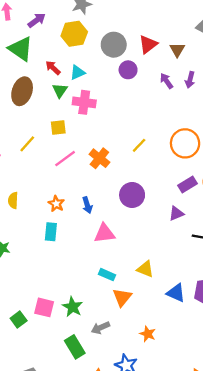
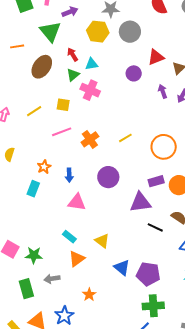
gray circle: (114, 45) -> (130, 32), moved
purple triangle: (176, 213) -> (140, 202), size x1.6
green star: (72, 307) -> (34, 255), turned 30

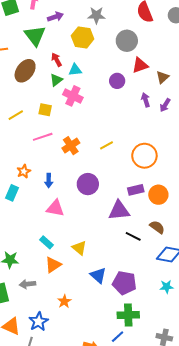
gray circle: (130, 32) -> (127, 41), moved

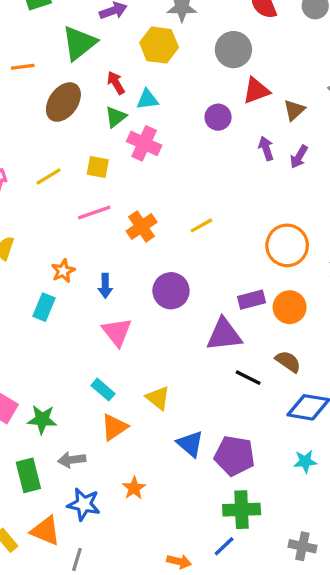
green triangle: (35, 36) -> (79, 43), turned 30
orange circle: (144, 156) -> (287, 245), moved
pink triangle: (55, 208) -> (117, 332), turned 42
blue star: (39, 322) -> (84, 504), moved, turned -30

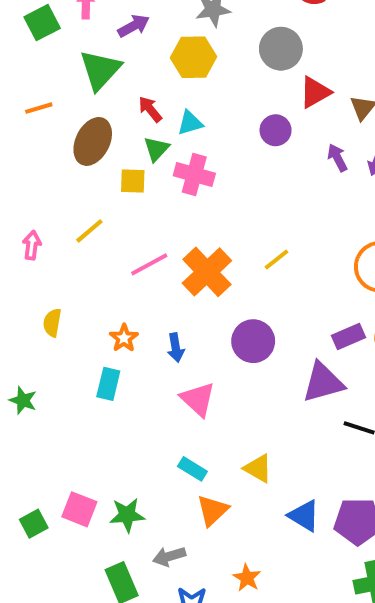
yellow square: (98, 167) -> (133, 181), moved
orange cross: (142, 227) -> (207, 272), size x1.4

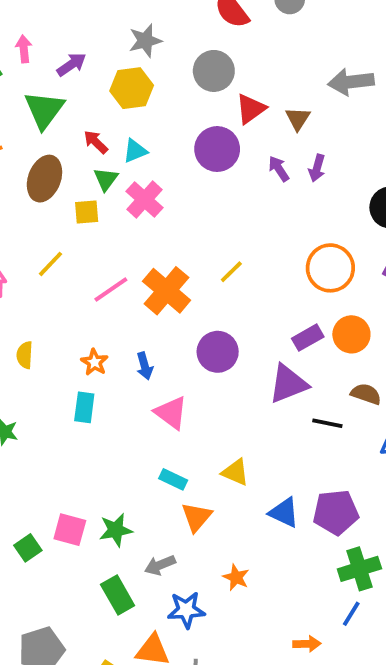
purple circle: (276, 130) -> (217, 149), size x1.5
pink cross: (194, 175) -> (145, 200), turned 33

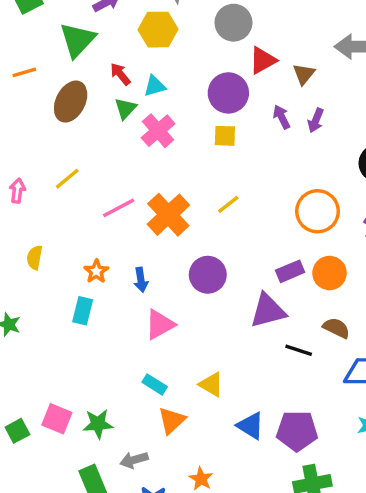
yellow square: (87, 212) -> (225, 136), moved
pink triangle: (171, 413) -> (160, 324), turned 48

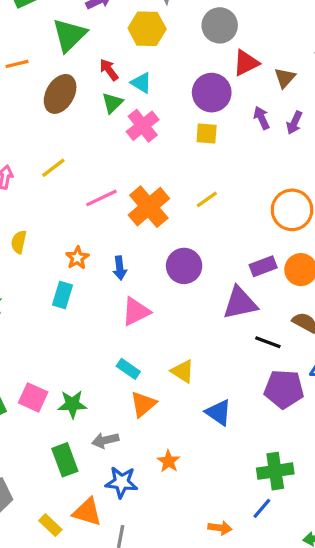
cyan triangle: (155, 86) -> (141, 83), turned 45
purple pentagon: (297, 431) -> (284, 389), moved

